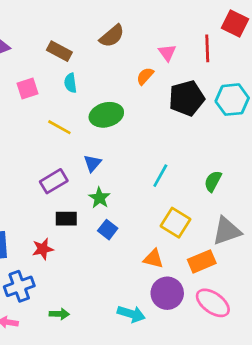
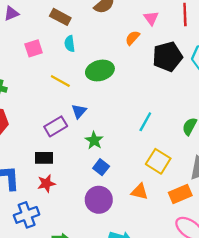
blue triangle: (93, 163) -> (79, 111), moved
black rectangle: (66, 219) -> (44, 158), moved
purple circle: (167, 293) -> (99, 200), moved

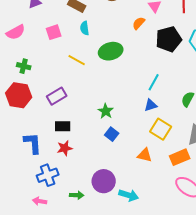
blue triangle: (79, 111) -> (151, 105), moved, turned 32
cyan line: (145, 122) -> (154, 82), moved
purple rectangle: (56, 126) -> (57, 96), moved
purple circle: (99, 200) -> (104, 181), moved

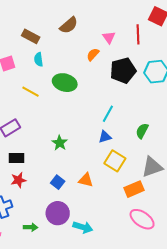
green ellipse: (111, 51) -> (65, 83), turned 30
blue square: (112, 134) -> (58, 182), moved
orange triangle: (145, 155) -> (86, 180), moved

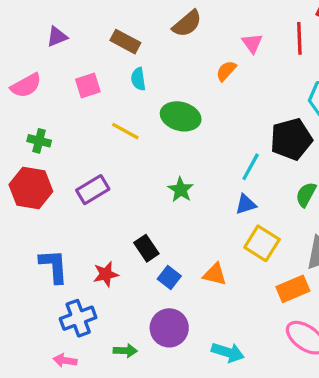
black pentagon: (123, 71) -> (291, 139), moved
green star: (60, 143) -> (181, 190), moved
black rectangle: (16, 158) -> (146, 248), moved, turned 56
cyan arrow: (83, 227) -> (228, 352), moved

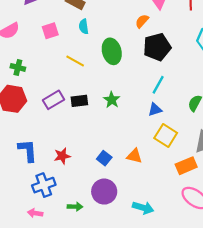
green ellipse: (181, 116) -> (112, 51), turned 60
black pentagon: (291, 139) -> (157, 47), moved
black rectangle: (146, 248) -> (79, 101), moved, turned -63

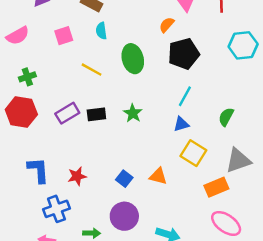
green cross: (18, 67) -> (27, 77), turned -32

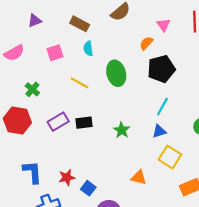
green cross: (27, 77) -> (32, 89), moved, turned -32
green star: (133, 113) -> (122, 130), moved
blue square: (124, 179) -> (88, 188), moved

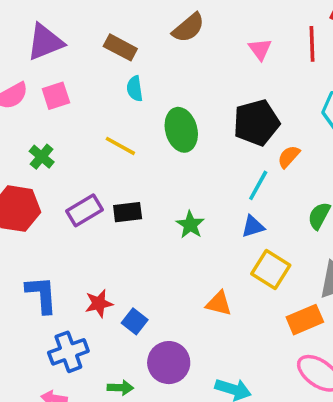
purple triangle: (35, 21) -> (45, 42), size x1.6
orange semicircle: (146, 43) -> (289, 157), moved
pink square: (55, 53) -> (56, 96), moved

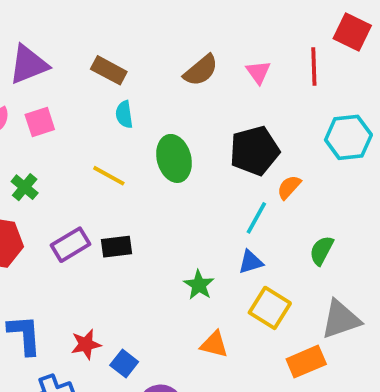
brown semicircle: (188, 28) -> (201, 70), moved
green star: (190, 225) -> (199, 285), moved

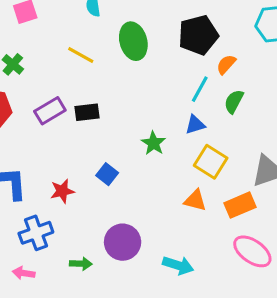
green semicircle: (322, 250) -> (234, 101), moved
orange triangle: (214, 344) -> (195, 200), moved
blue square: (124, 364) -> (107, 174), moved

